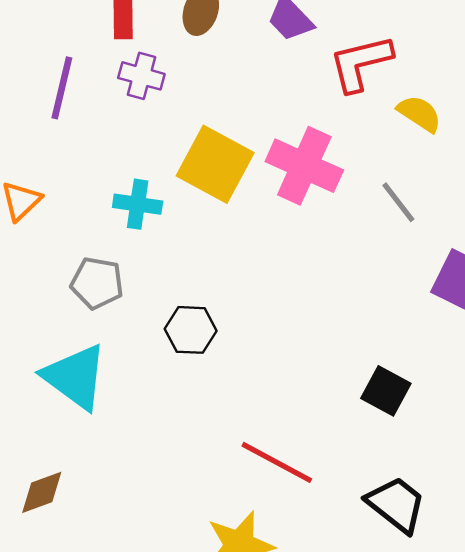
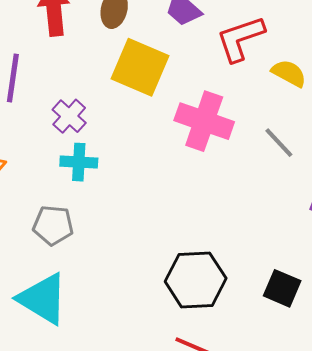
purple cross: (141, 76) -> (69, 116), moved, turned 32
yellow square: (215, 164) -> (140, 67), moved
black hexagon: (191, 330) -> (196, 280), moved, size x1.5

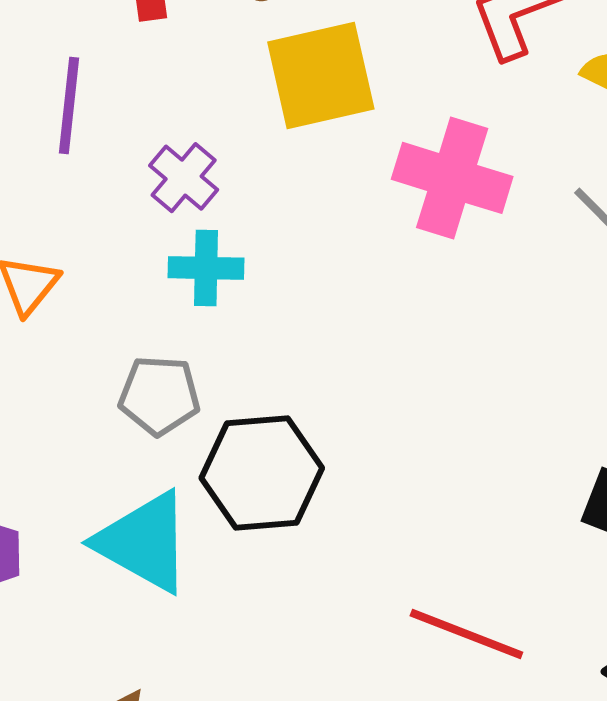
yellow square: (140, 67) -> (321, 75), turned -34
black hexagon: (196, 280) -> (262, 473), moved

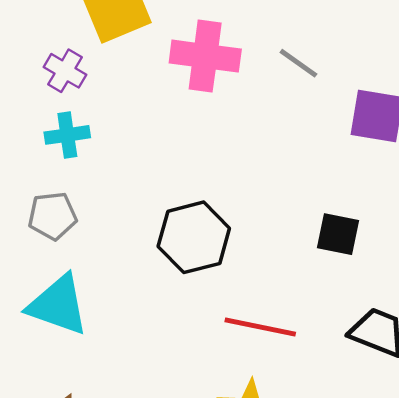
purple cross: (184, 178) -> (65, 71), moved
black hexagon: (262, 473) -> (194, 237), moved

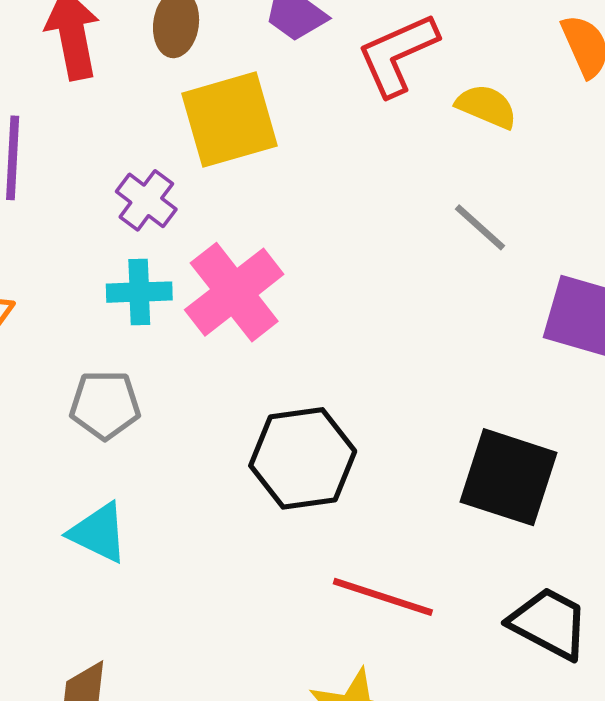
pink cross: (205, 56) -> (234, 292), moved, turned 38
black square: (338, 234) -> (509, 477), size x1.5
cyan triangle: (58, 305) -> (99, 533), size x0.7

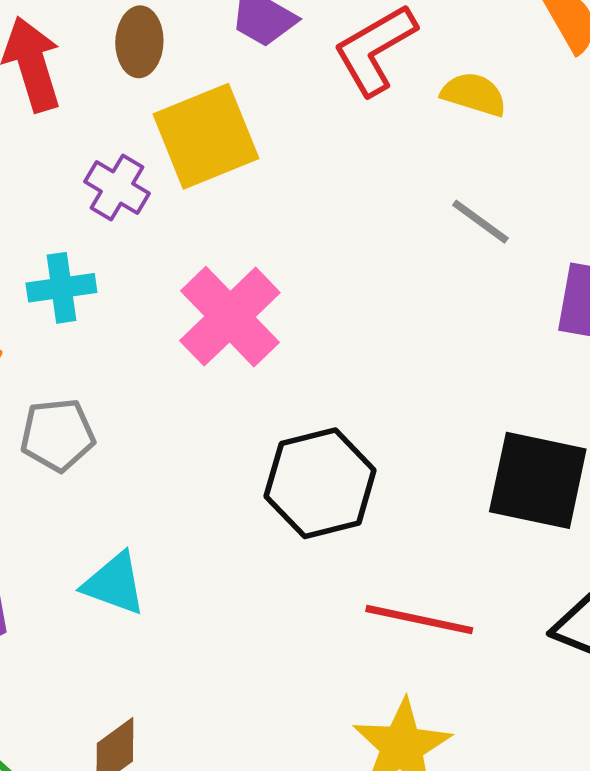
purple cross: (146, 200) -> (117, 188), moved
cyan cross: (139, 292) -> (61, 288), moved
gray pentagon: (105, 405) -> (58, 435), moved

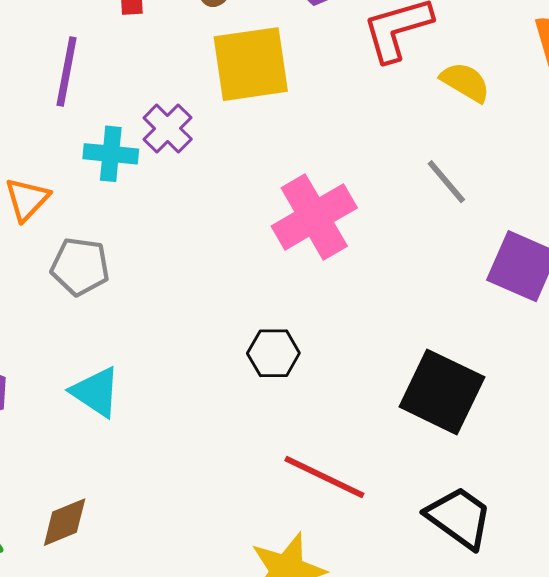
purple cross: (117, 188) -> (168, 128), moved
pink cross: (230, 317) -> (314, 217), moved
black hexagon: (320, 483) -> (273, 353), size x0.6

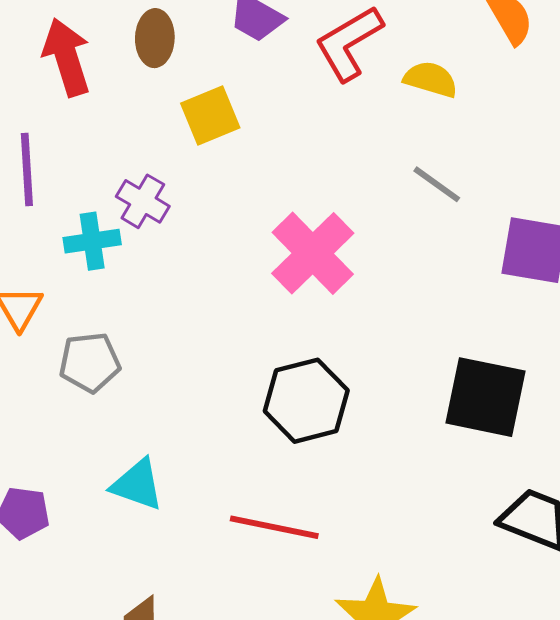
yellow square: (251, 64) -> (210, 116), size x0.7
black hexagon: (273, 353) -> (306, 401), size x1.6
red line: (324, 477) -> (274, 527), moved

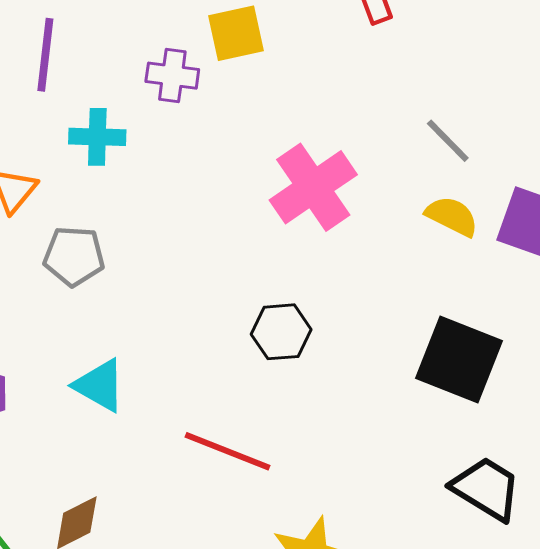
yellow semicircle: (431, 79) -> (452, 216), moved
purple cross: (143, 201) -> (172, 76), moved, turned -33
black hexagon: (306, 401) -> (281, 332), size x0.7

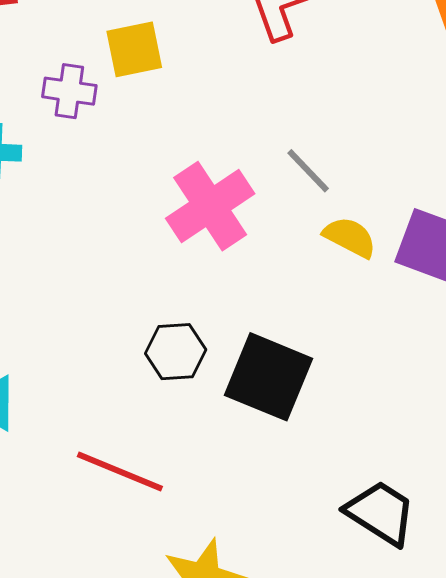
gray line: (448, 141) -> (308, 171), moved
black square: (459, 359) -> (268, 377), moved

